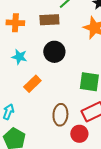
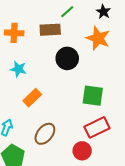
black circle: (54, 52) -> (67, 58), moved
brown ellipse: (60, 115) -> (45, 134), moved, turned 35

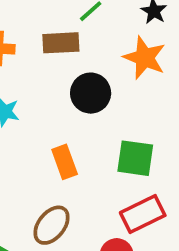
orange rectangle: (32, 98) -> (65, 162), moved, turned -66

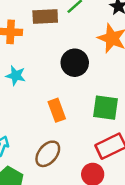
brown rectangle: (61, 43) -> (45, 17), moved

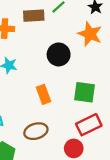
brown ellipse: (48, 154) -> (36, 131), turned 35

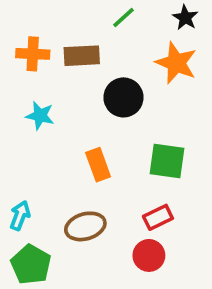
brown rectangle: (34, 16) -> (82, 56), moved
red rectangle: (89, 125) -> (158, 217), moved, size x0.7

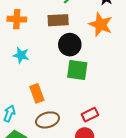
brown rectangle: (82, 56) -> (58, 20), moved
green square: (167, 161) -> (77, 70), moved
orange rectangle: (98, 165) -> (37, 93), moved

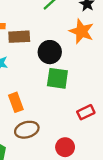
brown rectangle: (58, 20) -> (19, 37), moved
red rectangle: (90, 115) -> (86, 112), moved

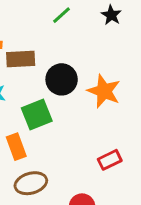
orange star: (81, 31) -> (104, 91), moved
green square: (57, 78) -> (37, 115), moved, turned -30

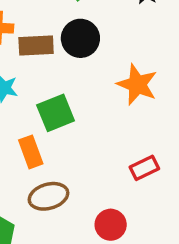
black circle: (62, 79) -> (80, 38), moved

